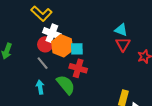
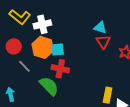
white cross: (52, 33) -> (42, 24), moved, turned -30
red circle: (45, 44) -> (14, 46), moved
cyan arrow: (40, 87) -> (10, 94), moved

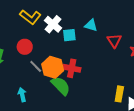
white cross: (42, 24) -> (53, 24), turned -36
cyan triangle: (100, 27) -> (91, 25), moved
orange hexagon: (43, 47) -> (53, 67), moved
cyan square: (58, 50) -> (69, 35), moved

